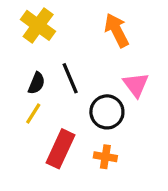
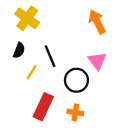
orange arrow: (117, 30) -> (97, 22), moved
black semicircle: (36, 83) -> (19, 50), moved
yellow line: (33, 114) -> (32, 72), moved

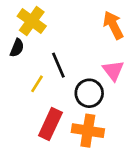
black semicircle: (19, 50) -> (17, 48), moved
orange cross: (75, 112) -> (88, 131), size x1.6

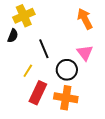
yellow cross: (32, 21) -> (24, 16), turned 30
yellow line: (37, 84) -> (28, 71), moved

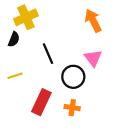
yellow line: (28, 71) -> (15, 76), moved, turned 40
orange cross: (66, 98) -> (72, 108), size x0.6

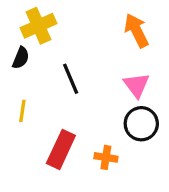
yellow line: (15, 76) -> (22, 111), turned -64
black circle: (73, 77) -> (141, 124), moved

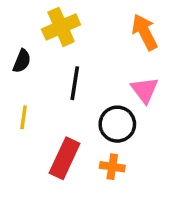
yellow cross: (38, 26) -> (61, 27), moved
black line: (71, 79) -> (75, 83), turned 32
black circle: (141, 124) -> (117, 124), moved

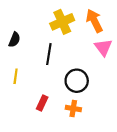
yellow cross: (61, 27) -> (62, 22), moved
pink triangle: (145, 90) -> (103, 47), moved
red rectangle: (65, 158) -> (42, 103), size x0.6

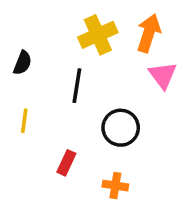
orange arrow: (94, 21) -> (149, 33), turned 45
orange cross: (73, 108) -> (115, 186), moved

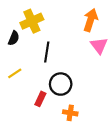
yellow cross: (98, 35) -> (32, 21), moved
yellow line: (24, 121) -> (15, 73), turned 48
black circle: (121, 128) -> (61, 84), moved

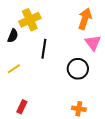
black circle: (61, 84) -> (78, 69), moved
red rectangle: (40, 99) -> (22, 107), moved
orange cross: (70, 113) -> (79, 109), moved

